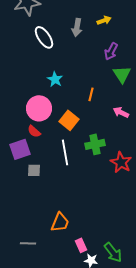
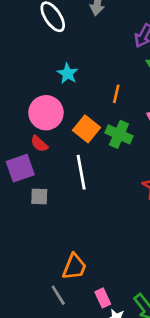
green cross: (95, 144) -> (119, 134), moved, turned 36
gray line: (28, 243) -> (58, 295), moved, turned 56

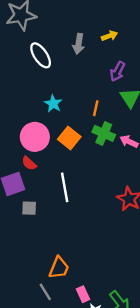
orange line: (116, 94) -> (96, 108), moved
orange square: (87, 129) -> (69, 138), moved
green cross: (119, 134) -> (104, 133), moved

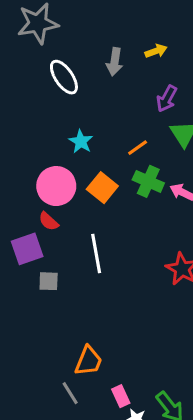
orange line: (96, 108) -> (138, 148), turned 42

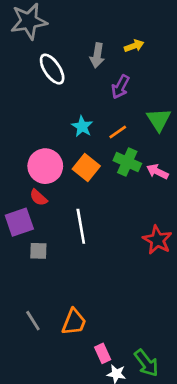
purple arrow: (167, 99) -> (120, 87), moved
cyan star: (81, 142) -> (82, 126), moved
gray line: (70, 393) -> (33, 321), moved

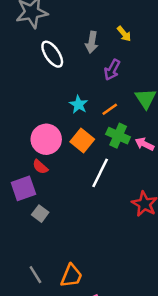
yellow arrow: (134, 46) -> (124, 34), turned 70
white line: (81, 226) -> (100, 173), moved, turned 36
gray square: (38, 251) -> (40, 214), turned 35

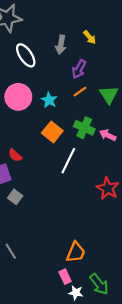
orange line: (110, 109) -> (80, 92), moved
pink circle: (46, 139) -> (18, 97), moved
orange trapezoid: (71, 276) -> (76, 252), moved

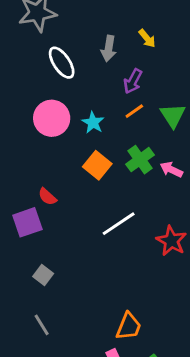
green cross: (84, 128) -> (140, 160), turned 30
white line: (68, 161) -> (119, 224), moved, turned 30
gray square: (15, 197) -> (43, 275), moved

